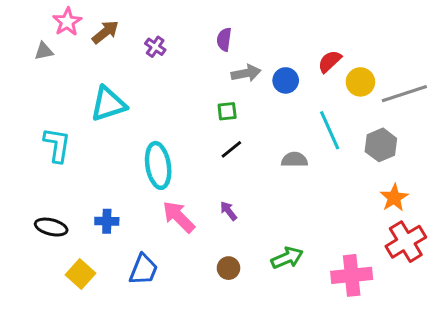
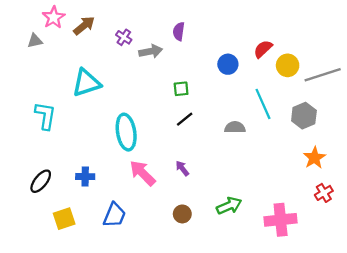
gray arrow: (246, 73) -> (151, 51), moved
black ellipse: (51, 227) -> (41, 181), turned -65
red cross: (406, 242) -> (324, 193), size x0.6
yellow square: (80, 274) -> (64, 219), turned 30

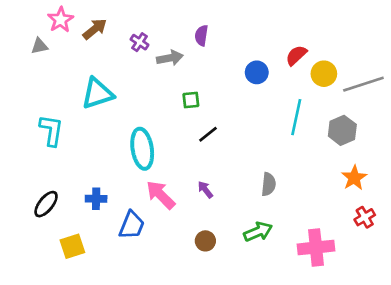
green square: (181, 89) -> (191, 100), moved
cyan line: (263, 104) -> (296, 117), turned 36
gray semicircle: (235, 127) -> (269, 184), moved, turned 96
blue trapezoid: (114, 215) -> (132, 225), moved

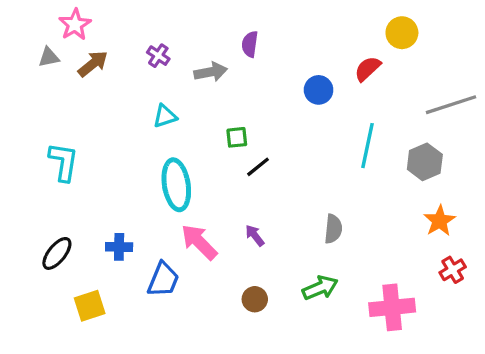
brown arrow: (95, 29) -> (93, 64), moved
purple cross: (140, 42) -> (158, 56), moved
yellow circle: (324, 74) -> (402, 33), moved
cyan triangle: (97, 93) -> (165, 116), moved, size x0.6
green square: (191, 100) -> (237, 137), moved

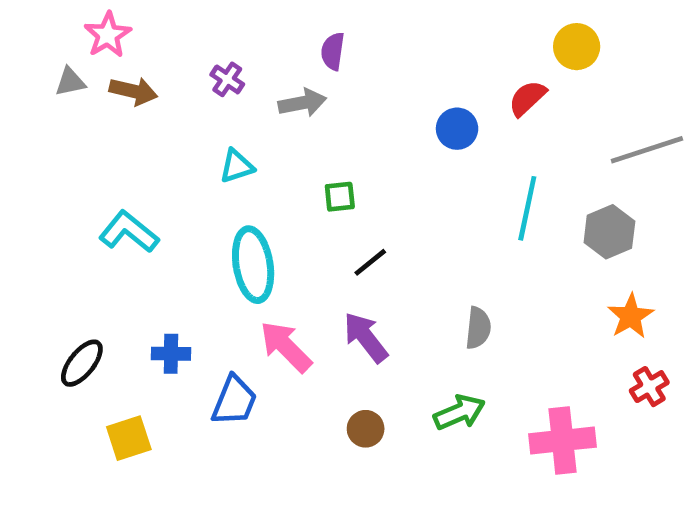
purple semicircle: (250, 44) -> (333, 51), moved
brown arrow: (93, 64) -> (133, 91), turned 52
cyan L-shape: (63, 162) -> (129, 232), moved, turned -60
black line: (258, 167) -> (370, 262), moved
purple arrow: (255, 235) -> (366, 337), size x1.6

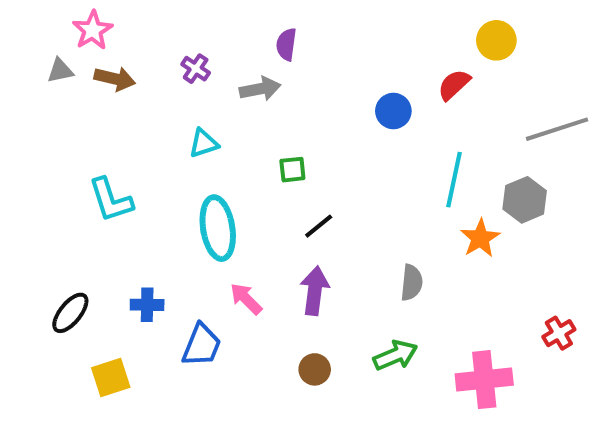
cyan L-shape: (129, 232) -> (111, 200), turned -147
orange star: (631, 316) -> (480, 238), moved
purple arrow: (366, 337) -> (315, 291), turned 45
pink arrow: (286, 347) -> (246, 299), size x0.7

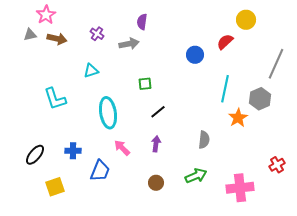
gray line: (557, 129) -> (276, 64), turned -48
cyan triangle: (204, 143) -> (91, 71), moved
purple arrow: (315, 291) -> (156, 144), size x0.7

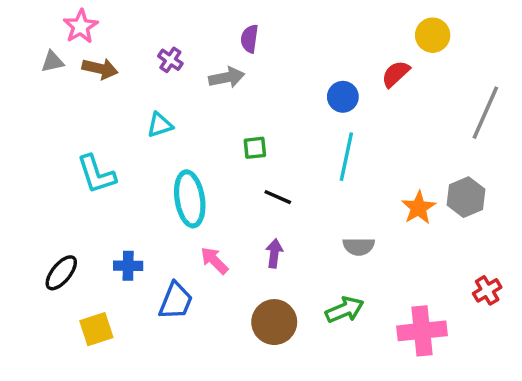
cyan line: (225, 89) -> (346, 157), moved
gray hexagon: (260, 99) -> (466, 197), moved
black line: (158, 112) -> (278, 197), turned 63
gray semicircle: (204, 140) -> (359, 246), turned 84
brown circle: (156, 183) -> (274, 322), size x1.6

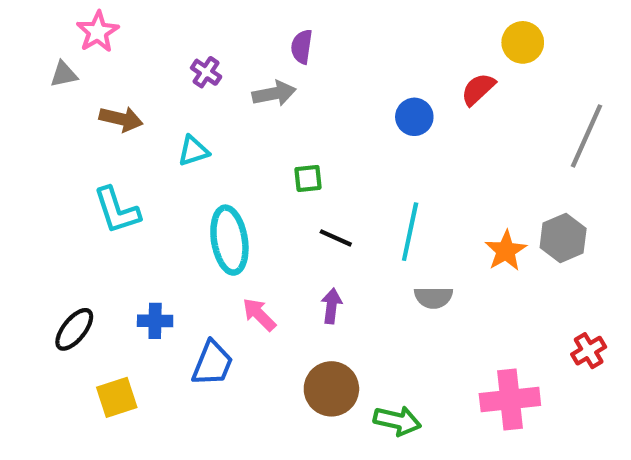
brown arrow: (100, 69) -> (121, 119), moved
cyan line: (346, 157) -> (410, 232), moved
green arrow: (345, 310) -> (397, 421), moved, turned 36

